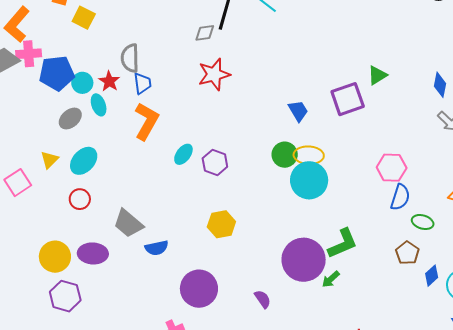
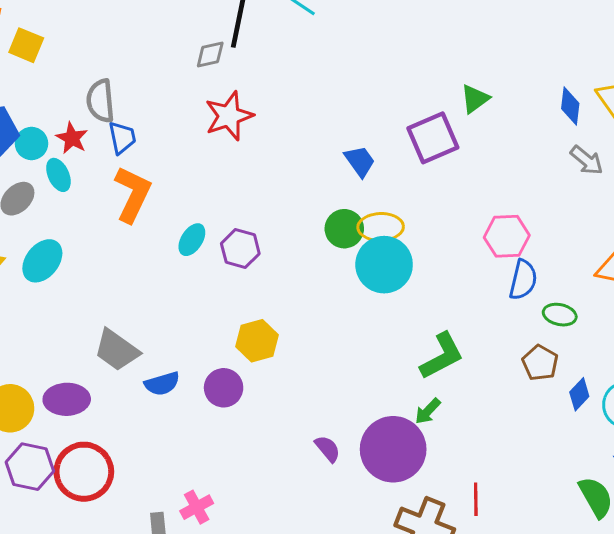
red circle: (80, 199) -> (84, 472), moved, size x1.8
purple circle: (304, 260) -> (393, 449), moved
purple circle: (199, 289) -> (224, 388), moved, size x0.7

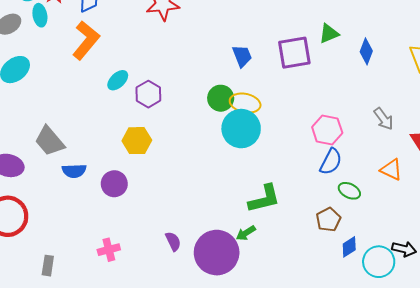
blue diamond: (570, 106) -> (366, 51), moved
gray arrow: (587, 160) -> (384, 119), moved
yellow hexagon: (257, 341) -> (137, 141), moved
pink cross: (197, 507) -> (109, 250), moved

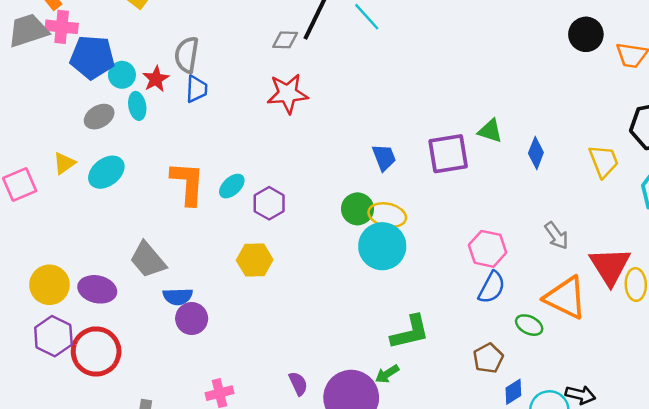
green triangle: (329, 34) -> (490, 131), turned 40
orange L-shape: (86, 40) -> (188, 183), moved, turned -36
orange triangle: (391, 170) -> (565, 298), size x1.6
purple circle: (114, 184) -> (192, 319), moved
green ellipse: (349, 191) -> (529, 325), moved

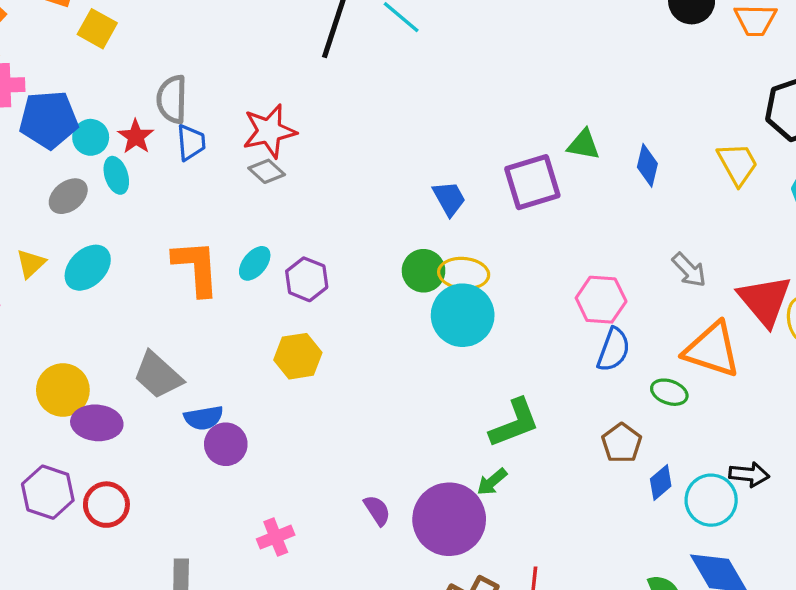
gray diamond: (285, 40) -> (267, 171), moved, turned 48
red star: (288, 94) -> (269, 131), moved
yellow circle: (49, 285) -> (63, 390), moved
red circle: (96, 351) -> (106, 505), size x0.7

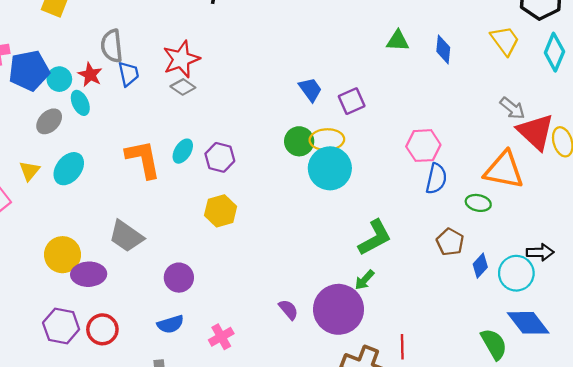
purple square: (532, 182) -> (352, 101), moved, size x0.7
gray arrow: (689, 270) -> (512, 108), moved
blue semicircle: (204, 418) -> (170, 324), moved

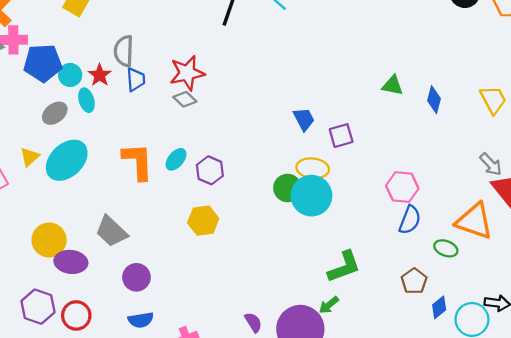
green circle: (299, 141) -> (287, 188), moved
cyan ellipse: (69, 169) -> (67, 160), size x1.4
purple circle: (179, 278) -> (136, 277), moved

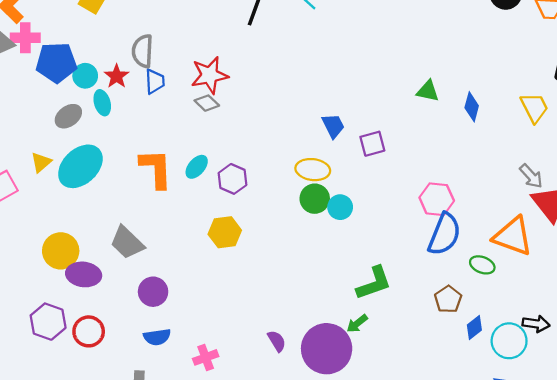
yellow ellipse: (313, 168) -> (313, 170), moved
cyan circle: (311, 196) -> (340, 207), size x0.6
blue semicircle: (410, 220) -> (444, 234), size x1.4

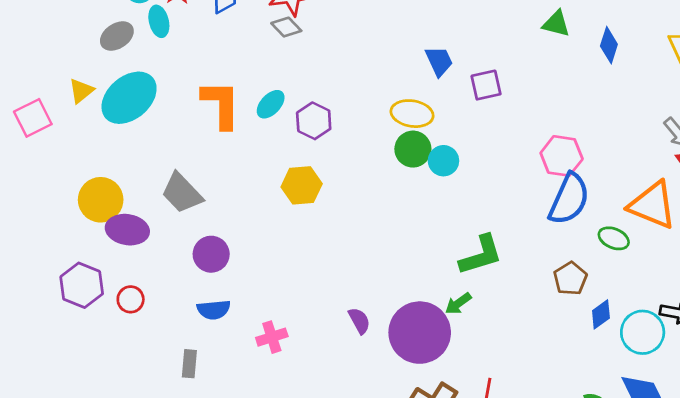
red circle: (89, 331) -> (131, 299), size x0.7

